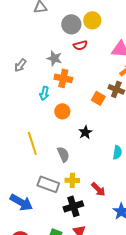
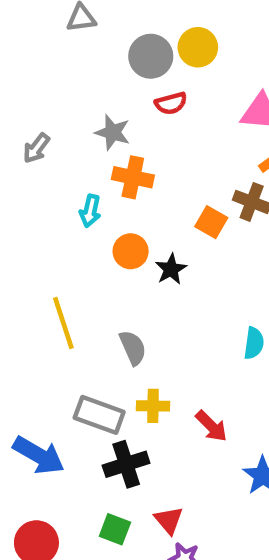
black star: (85, 132) -> (171, 269), moved
black cross: (73, 206) -> (126, 464), moved

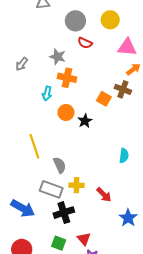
yellow circle: (198, 47) -> (110, 20), moved
red semicircle: (171, 103) -> (85, 43), turned 40
gray semicircle: (133, 348) -> (60, 165), moved

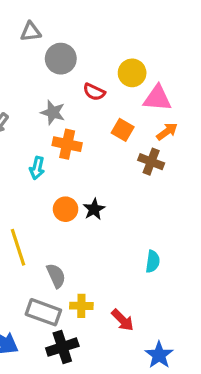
yellow circle: (110, 20) -> (132, 73), moved
gray circle: (75, 21) -> (61, 59), moved
orange square: (104, 99) -> (123, 130), moved
orange circle: (66, 112) -> (66, 209), moved

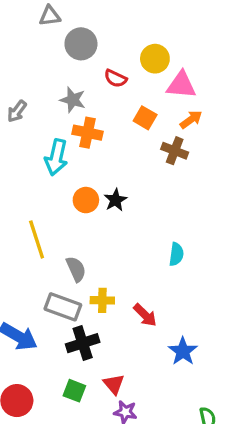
cyan arrow: (37, 168) -> (56, 157), size x1.5

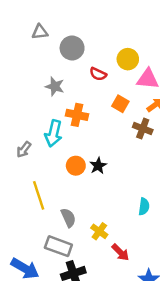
gray triangle: (50, 16) -> (40, 32), moved
gray star: (73, 100) -> (55, 86), moved
gray arrow: (17, 111) -> (24, 150), moved
yellow cross: (102, 300) -> (99, 231), moved, turned 35

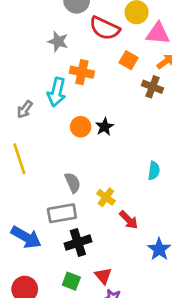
red semicircle: (98, 74) -> (105, 28), size x1.6
yellow line: (39, 195) -> (19, 159), moved
gray rectangle: (58, 246) -> (62, 213), turned -30

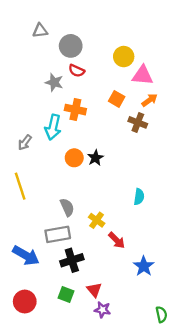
red semicircle: (105, 28) -> (77, 71), moved, size x0.6

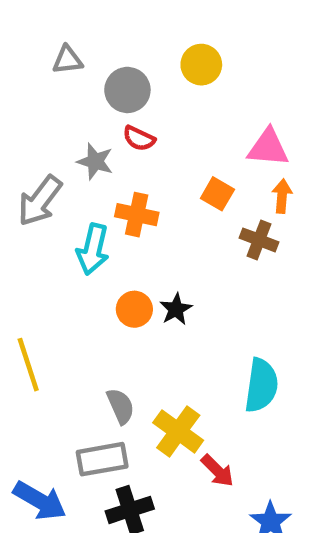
yellow circle: (124, 57) -> (201, 65), moved
orange arrow: (150, 100) -> (282, 196), turned -49
gray arrow: (25, 143) -> (40, 201), moved, size x1.6
cyan semicircle: (139, 197) -> (261, 385), size x1.6
yellow cross: (97, 220) -> (178, 431), size x1.5

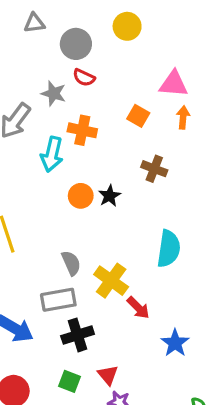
brown cross: (259, 240) -> (154, 169), moved

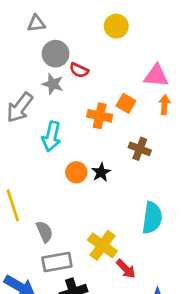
gray circle: (76, 44) -> (56, 54), moved
orange cross: (82, 130) -> (100, 116), moved
gray semicircle: (71, 263) -> (45, 232), moved

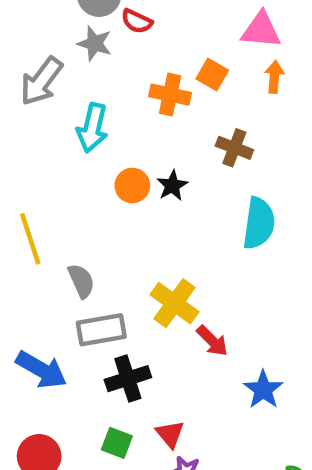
cyan semicircle: (152, 218) -> (259, 223), moved

